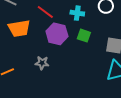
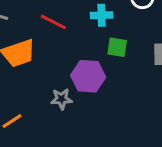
purple hexagon: (57, 34) -> (88, 76), moved

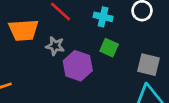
gray star: (62, 99) -> (55, 46), moved

